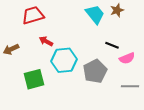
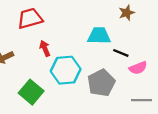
cyan trapezoid: (95, 14) -> (99, 36), moved, turned -50
red arrow: (46, 41) -> (45, 48), turned 40
green square: (34, 79) -> (31, 92), turned -35

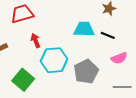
black line: (121, 53) -> (108, 35), moved

